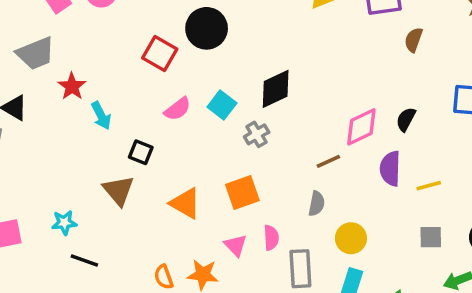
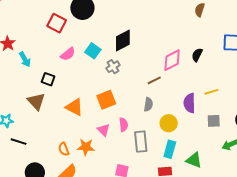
purple semicircle: (390, 169) -> (189, 103), moved

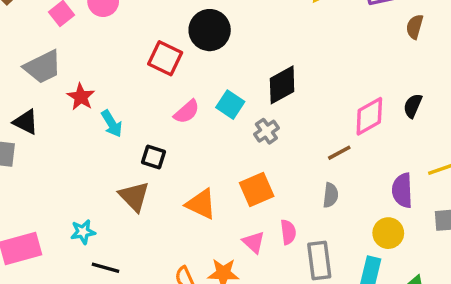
yellow circle: (169, 123) -> (388, 233), moved

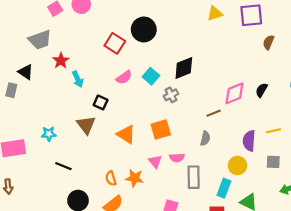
cyan star: (83, 232) -> (49, 134), moved
pink semicircle: (288, 232) -> (177, 158), turned 88

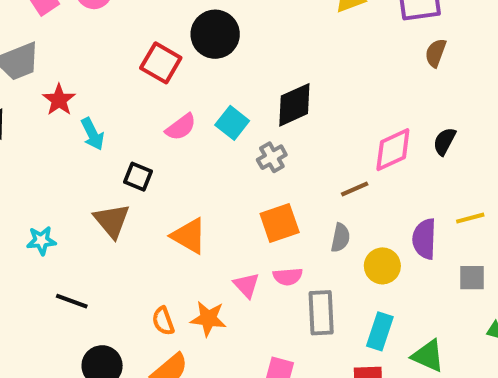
brown semicircle: (268, 42) -> (436, 53), moved
orange square: (161, 130) -> (280, 223), moved
yellow circle: (237, 166) -> (382, 266), moved

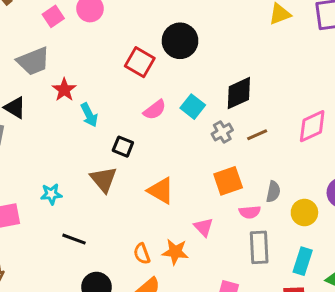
brown line: (355, 189) -> (257, 135), moved
pink semicircle: (288, 277) -> (250, 212), moved

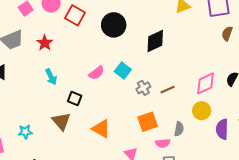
red square: (140, 62) -> (75, 15), moved
red star: (64, 90) -> (45, 43), moved
black diamond: (239, 93) -> (155, 41), moved
yellow circle: (304, 213) -> (202, 111), moved

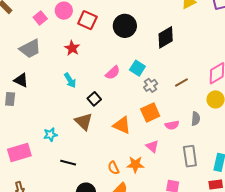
red star: (45, 43) -> (72, 48), moved
gray cross: (143, 88) -> (151, 85), moved
black square: (75, 98) -> (94, 99), turned 32
orange square: (148, 122) -> (150, 112), moved
pink semicircle: (163, 143) -> (172, 125), moved

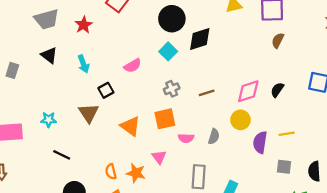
black circle: (125, 26) -> (172, 19), moved
red star: (72, 48) -> (84, 25), moved
cyan square: (137, 68) -> (168, 51), moved
black triangle: (21, 80) -> (49, 55), moved

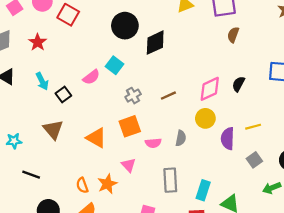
cyan square: (168, 51) -> (115, 65), moved
black square: (106, 90) -> (63, 95), moved
gray square: (284, 167) -> (254, 160), turned -35
orange star: (136, 173) -> (107, 184), turned -30

